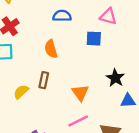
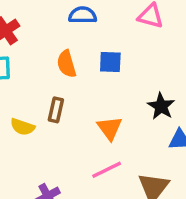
blue square: (94, 39) -> (110, 62), moved
yellow semicircle: (21, 92) -> (23, 127), turned -119

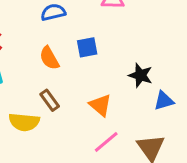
brown rectangle: (56, 110) -> (50, 100), turned -35
yellow semicircle: (23, 127) -> (24, 122), size x1.4

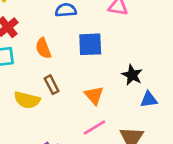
blue square: (87, 47) -> (90, 44), size x1.4
orange semicircle: (49, 58) -> (43, 48), moved

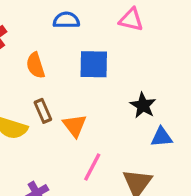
orange triangle: (94, 95) -> (75, 126), moved
pink line: (94, 127) -> (92, 167), turned -35

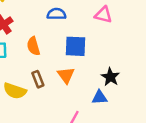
orange triangle: (75, 126) -> (66, 75), moved
blue triangle: (162, 137) -> (100, 97), moved

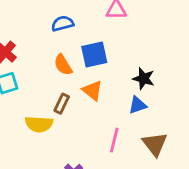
orange semicircle: (33, 46) -> (63, 65), moved
brown rectangle: (38, 79) -> (62, 104), turned 63

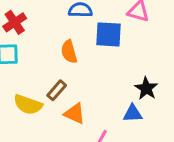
blue square: (94, 54) -> (109, 34), moved
orange triangle: (93, 90) -> (75, 114), moved, turned -30

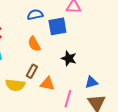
black star: (146, 88) -> (69, 58), moved
blue triangle: (133, 114) -> (91, 82), moved

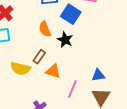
blue square: (57, 26) -> (71, 14), turned 36
black star: (69, 58) -> (65, 40), moved

